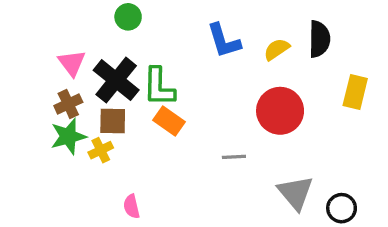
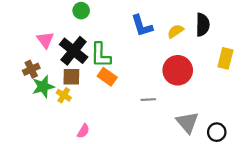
brown cross: (68, 104) -> (31, 69), moved
yellow cross: (101, 150) -> (64, 95), turned -32
pink semicircle: (131, 206) -> (83, 131), turned -136

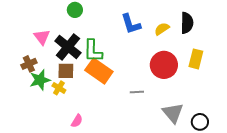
yellow rectangle: (225, 58) -> (196, 59), moved
orange rectangle: (107, 77) -> (99, 71), size x1.5

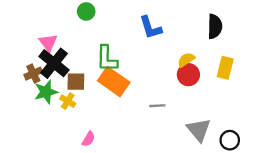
yellow semicircle: (162, 29) -> (186, 60), moved
black cross: (68, 47) -> (54, 63), moved
red circle: (164, 65) -> (188, 75), size x0.7

